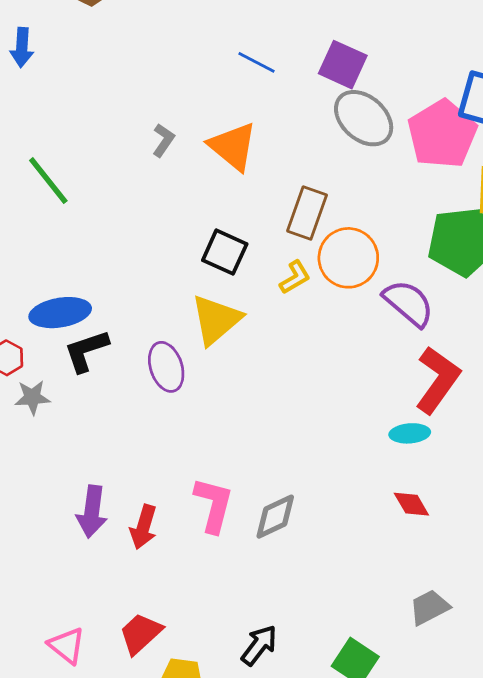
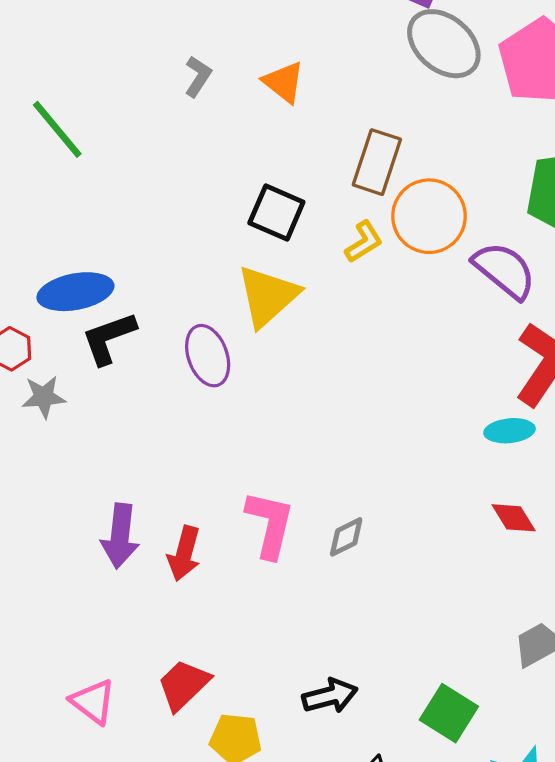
orange triangle: (233, 146) -> (284, 82), size x0.7
gray diamond: (275, 517) -> (346, 537), size x0.7
black arrow: (259, 645) -> (330, 696), turned 39

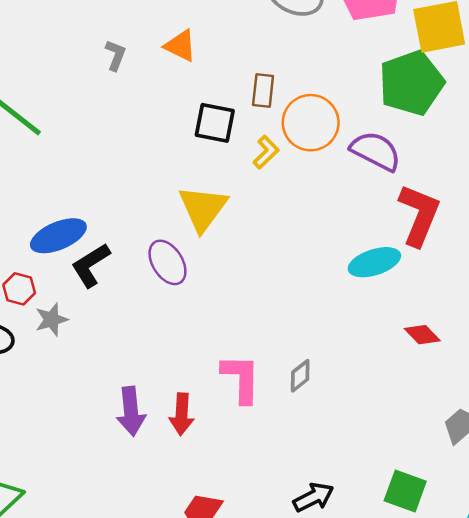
brown rectangle: (377, 162) -> (263, 91), size x0.7
black square: (276, 212) -> (215, 123), moved
cyan ellipse: (510, 431) -> (374, 262), moved, size x1.4

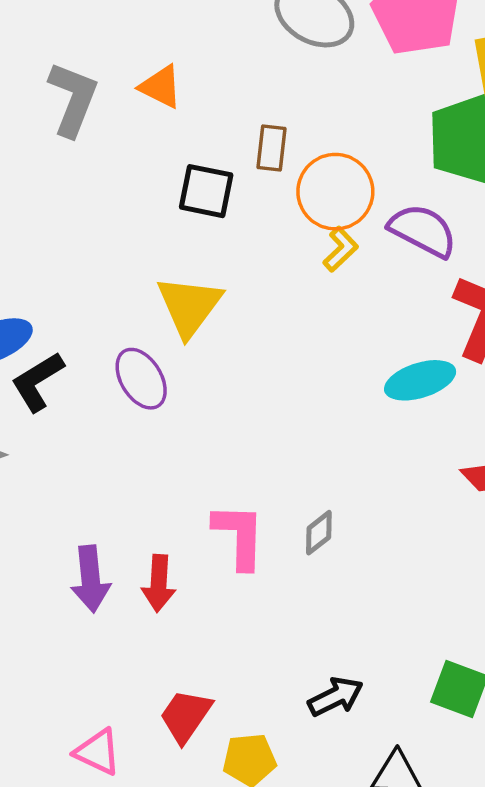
gray L-shape: (115, 55) -> (73, 99), size x1.8
yellow L-shape: (266, 152) -> (341, 249), moved

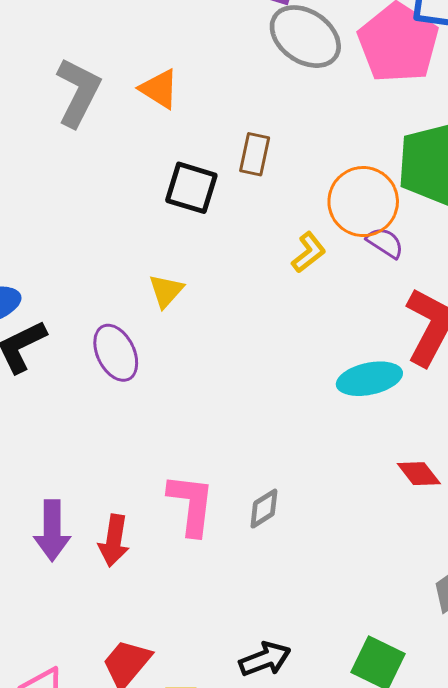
orange circle: (335, 192) -> (363, 202), moved
purple semicircle: (423, 231) -> (385, 243), size x0.6
yellow triangle: (189, 306) -> (166, 291), size x0.6

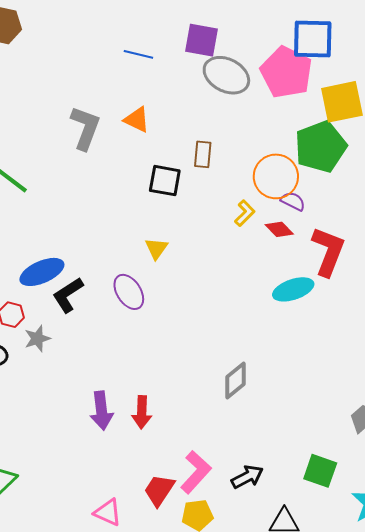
red diamond: (419, 474) -> (279, 229), moved
pink L-shape: (191, 504) -> (196, 472), moved, turned 42
gray diamond: (264, 509) -> (235, 380), size x1.4

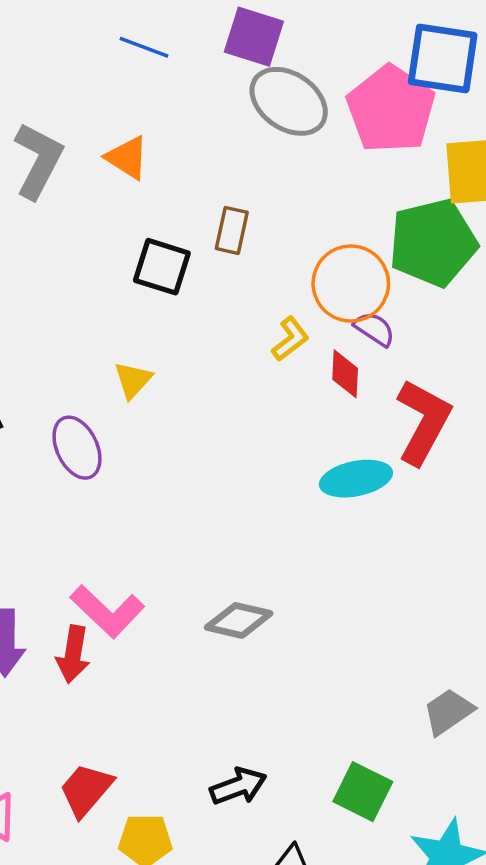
red diamond: (279, 229) -> (345, 374), turned 40
gray diamond: (235, 380) -> (239, 620), turned 45
pink L-shape: (196, 472) -> (107, 611), moved, turned 84

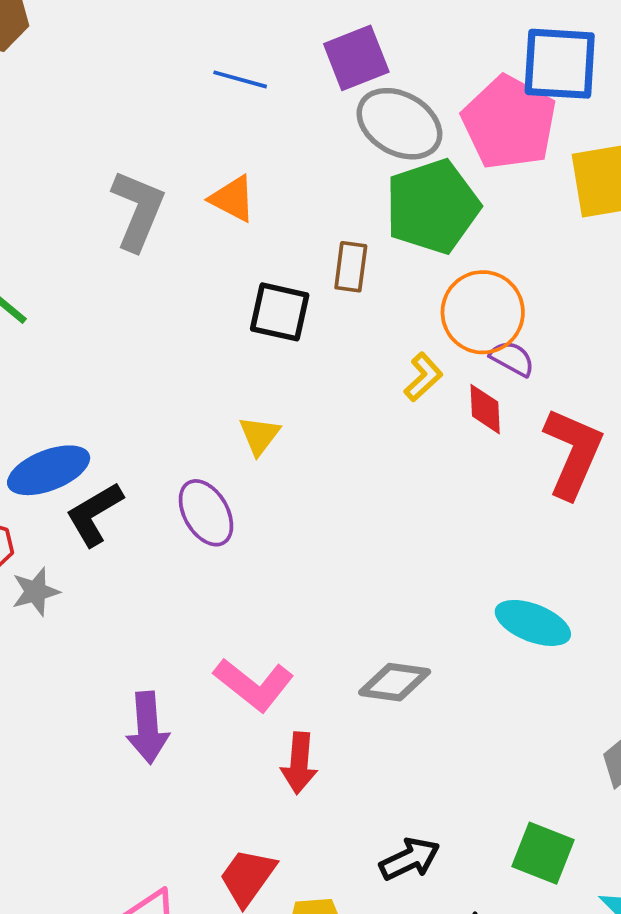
purple square: (254, 37) -> (356, 58), turned -34
green pentagon: (433, 243) -> (432, 206), moved
cyan ellipse: (356, 479) -> (533, 623), moved, turned 38
red arrow: (73, 654) -> (299, 763), moved

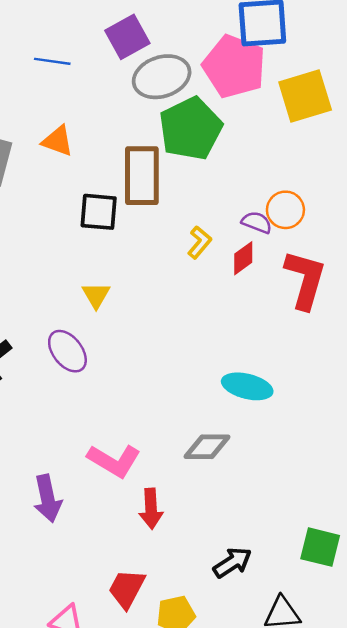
gray ellipse: (399, 124) -> (162, 77), turned -40
brown rectangle: (351, 267) -> (142, 176), size x1.8
orange circle: (483, 312) -> (285, 210), moved, size x0.7
red diamond: (485, 409) -> (243, 258), turned 64
cyan ellipse: (533, 623) -> (247, 386), moved

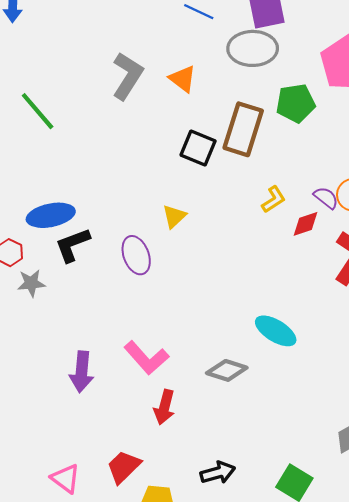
gray ellipse: (162, 77) -> (253, 48), moved
green pentagon: (191, 129) -> (296, 103), size x0.7

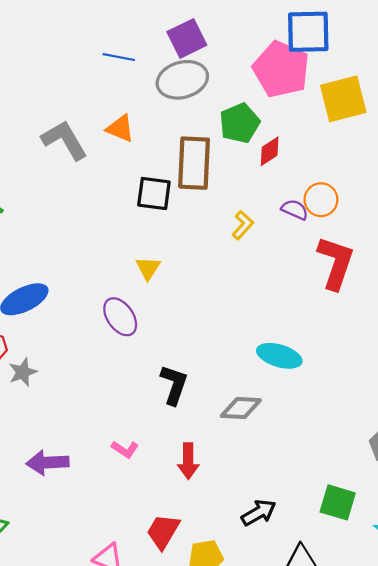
gray L-shape: (127, 76) -> (65, 140), turned -48
red diamond: (306, 224) -> (270, 151), moved
black L-shape: (72, 245) -> (174, 385), moved, turned 144
pink L-shape: (146, 358) -> (125, 449), moved, size x0.6
purple arrow: (82, 372) -> (47, 463), moved, turned 96

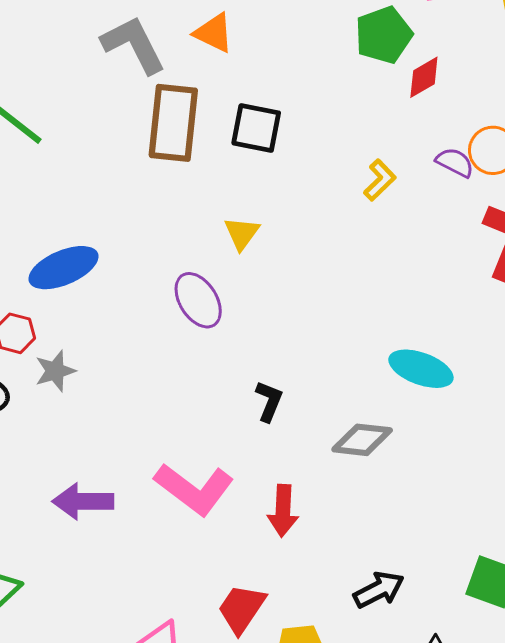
brown rectangle: (194, 163) -> (173, 123), moved
black L-shape: (174, 385) -> (269, 401), size x0.7
pink L-shape: (125, 449) -> (194, 489), size x2.0

